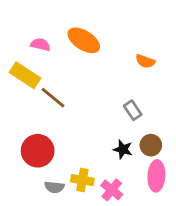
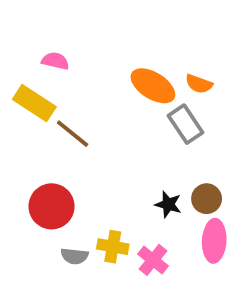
orange ellipse: (84, 40) -> (153, 86), moved
gray rectangle: (133, 110) -> (185, 124), moved, size x1.4

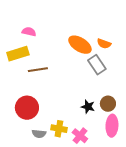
yellow rectangle: (34, 103) -> (18, 54), turned -50
brown line: (73, 134) -> (38, 70), turned -48

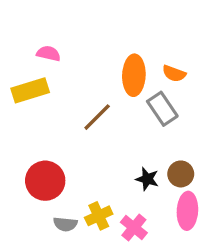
orange ellipse: (80, 45) -> (134, 75), turned 60
brown line: (38, 70) -> (97, 117), moved, turned -36
yellow cross: (59, 129) -> (99, 216), turned -35

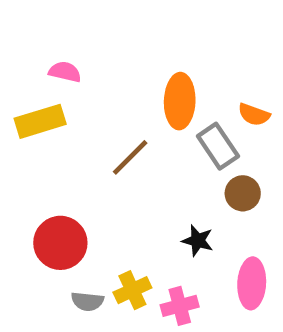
orange semicircle: (174, 74) -> (254, 115), moved
brown circle: (181, 174) -> (243, 193), moved
pink cross: (134, 228) -> (180, 306), turned 36

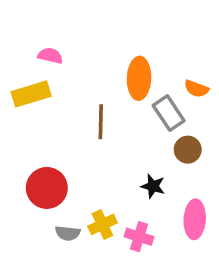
brown line: (130, 157) -> (101, 122), turned -44
pink cross: (180, 306) -> (139, 237), turned 32

